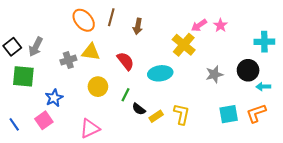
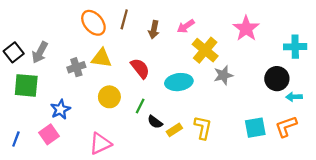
pink arrow: (199, 25) -> (186, 26), moved
pink star: (220, 25) -> (246, 28), size x1.6
gray star: (214, 74) -> (223, 75), moved
blue line: (14, 124) -> (16, 139), turned 56

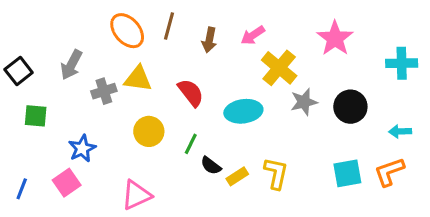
gray arrow: (40, 52) -> (71, 65), moved
black circle: (277, 79) -> (350, 107), moved
green square: (26, 85) -> (36, 116), size x0.7

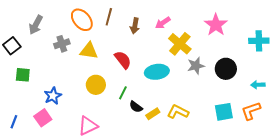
gray arrow: (71, 65) -> (36, 25), moved
gray cross: (104, 91) -> (62, 44), moved
yellow L-shape: (276, 173) -> (178, 112), turned -75

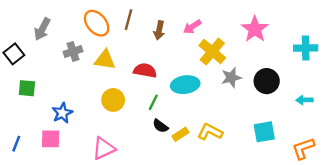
red semicircle: (123, 60) -> (145, 70), turned -42
green line: (123, 93) -> (153, 102), moved
orange L-shape: (251, 111) -> (303, 148), moved
pink square: (43, 118) -> (51, 139), turned 36

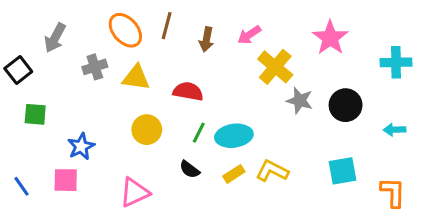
gray star: (231, 78) -> (300, 101), turned 30
cyan ellipse: (185, 85) -> (234, 136), moved
black semicircle: (160, 126) -> (190, 169), moved
blue line: (16, 144) -> (21, 186), turned -56
orange L-shape: (303, 148) -> (393, 192), turned 110

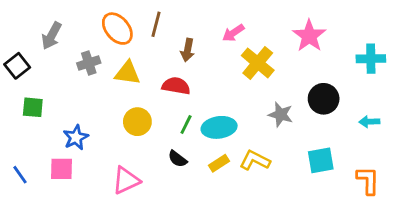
brown arrow: (206, 39) -> (188, 50), moved
gray star: (300, 101) -> (281, 115), moved

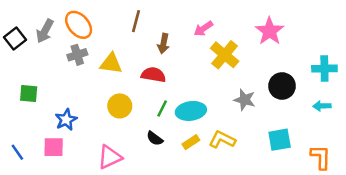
orange ellipse: (117, 29) -> (79, 25), moved
cyan cross: (371, 59) -> (324, 69), moved
black square: (17, 66) -> (15, 39), moved

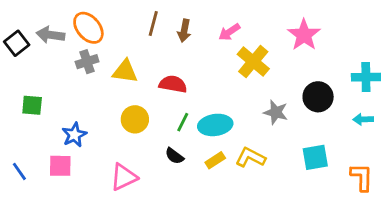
gray arrow: (45, 31) -> (50, 35), turned 70
brown arrow: (163, 44) -> (184, 31), moved

